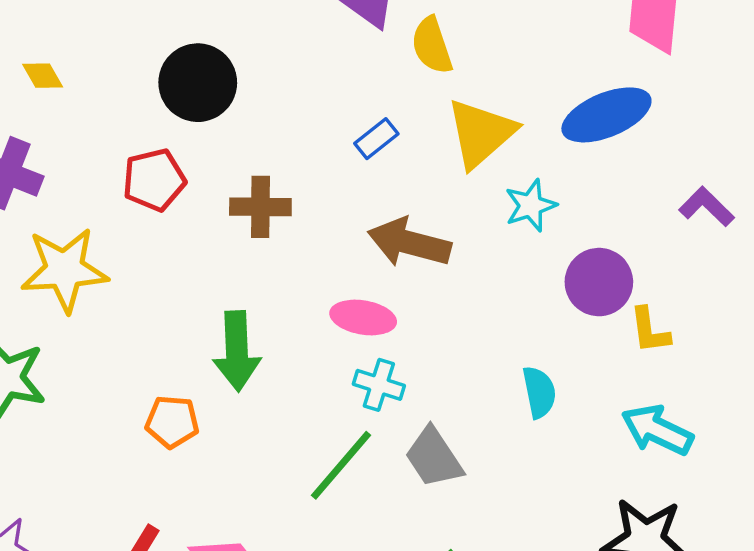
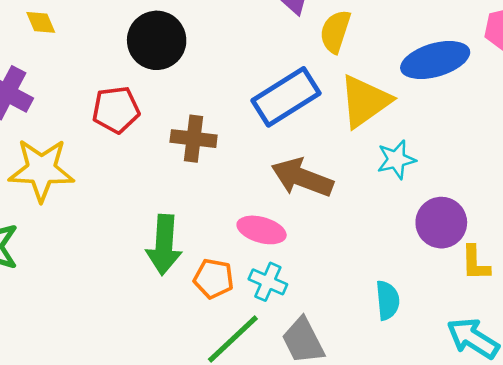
yellow semicircle: (432, 45) -> (335, 31), turned 30
blue ellipse: (606, 115) -> (435, 60), moved
blue rectangle: (376, 139) -> (286, 97), size x2.0
orange pentagon: (172, 422) -> (214, 279), moved

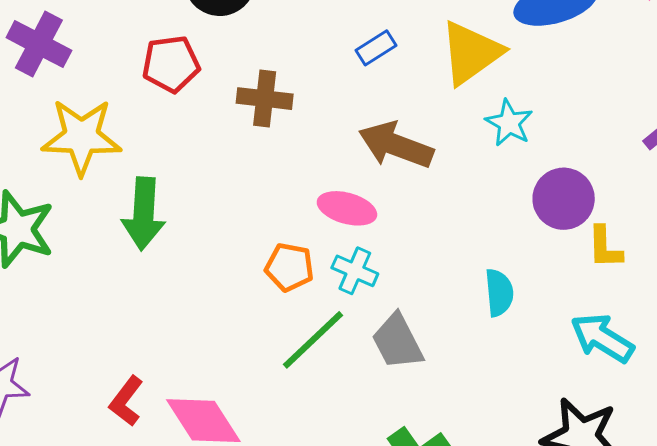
blue rectangle: (286, 97) -> (376, 48), size x0.5
cyan star: (396, 160) -> (509, 123), turned -30
green arrow: (164, 245) -> (144, 214), moved

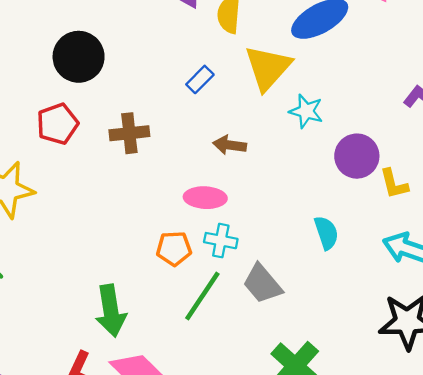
brown arrow: (396, 145) -> (230, 145), size x0.6
green arrow: (144, 214) -> (111, 311), moved

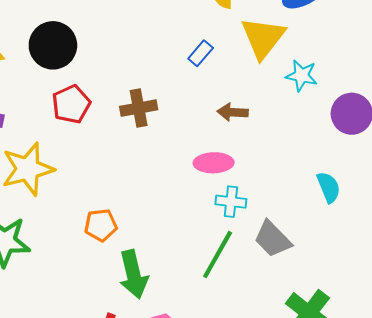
black circle: (79, 57) -> (53, 45), moved
orange pentagon: (174, 248) -> (101, 225), moved

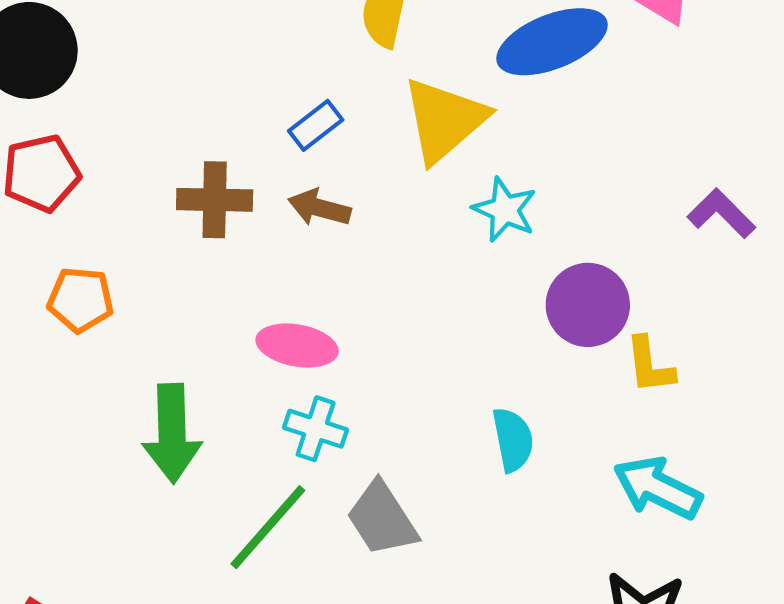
brown cross: (139, 108) -> (215, 200), moved
brown arrow: (233, 112) -> (319, 208), moved
orange pentagon: (101, 225) -> (81, 300), moved
green arrow: (133, 274) -> (172, 433), moved

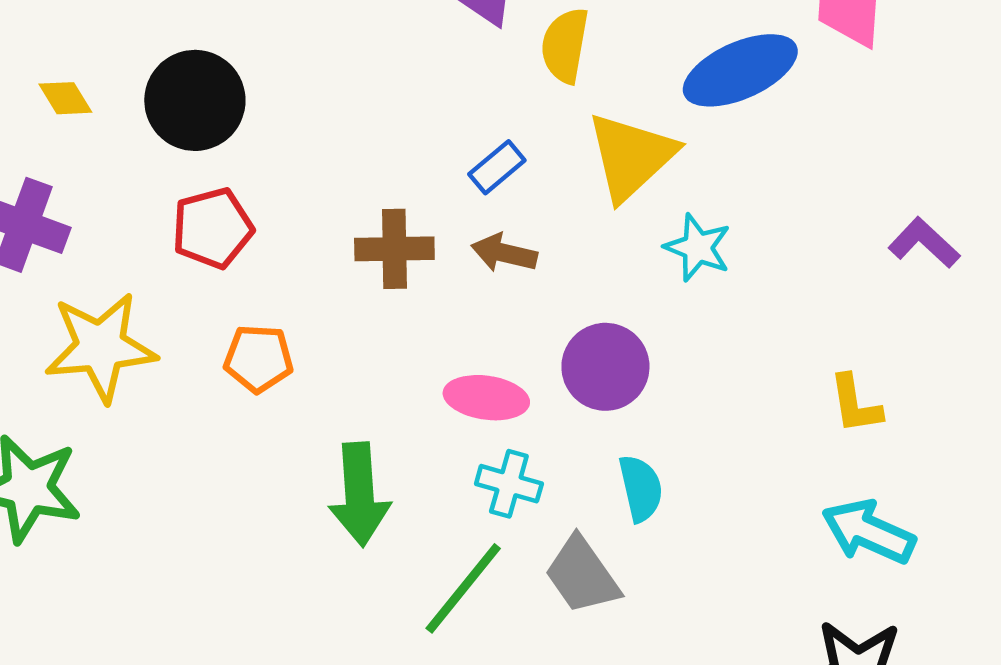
purple circle: (588, 305) -> (605, 367), moved
cyan semicircle: (513, 440) -> (641, 488), moved

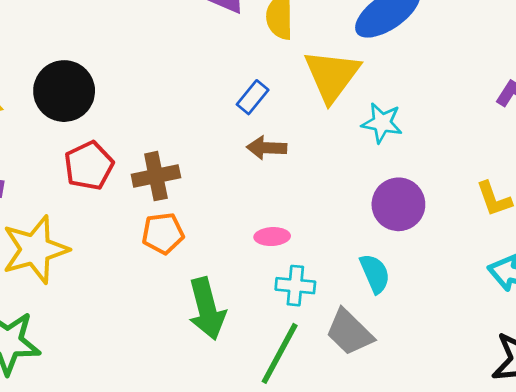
brown cross: (394, 249) -> (156, 176), moved
orange pentagon: (259, 359) -> (163, 233), moved
purple circle: (605, 367) -> (398, 204), moved
pink ellipse: (486, 398) -> (272, 237), size x0.7

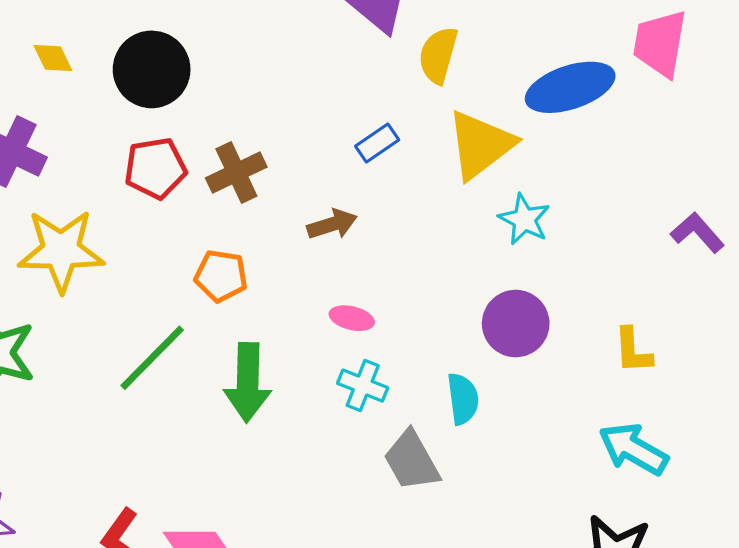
brown arrow: (267, 148) -> (332, 224), moved, turned 144
brown cross: (156, 176) -> (236, 172), moved, turned -30
green line: (280, 353) -> (152, 358), moved

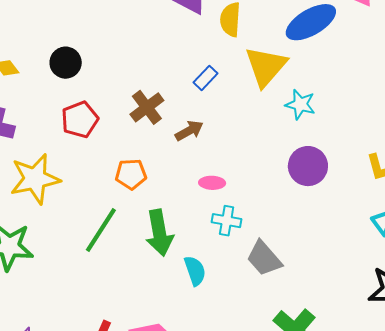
black circle: (152, 69) -> (66, 63), size x0.7
brown cross: (236, 172) -> (147, 107), moved
cyan semicircle: (463, 399) -> (195, 271), moved

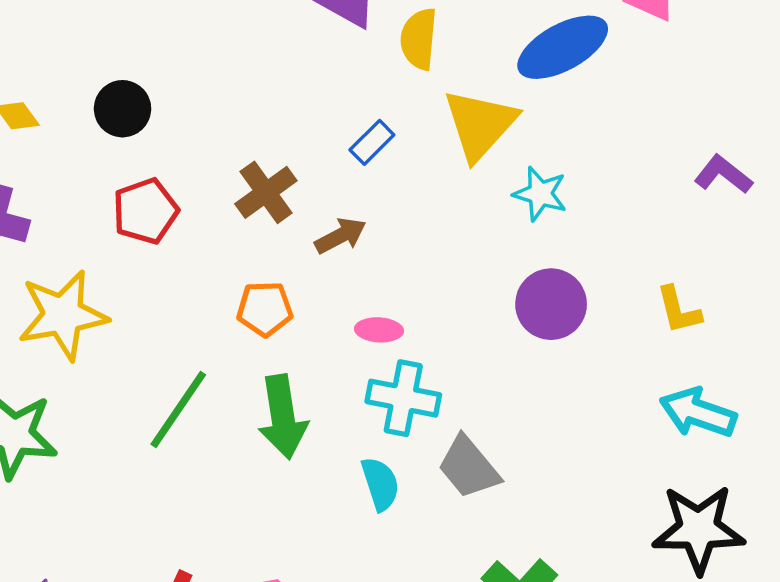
orange pentagon: (131, 174) -> (265, 309), moved
cyan cross: (227, 221) -> (403, 398), size x1.4
cyan semicircle: (195, 271) -> (380, 484), moved

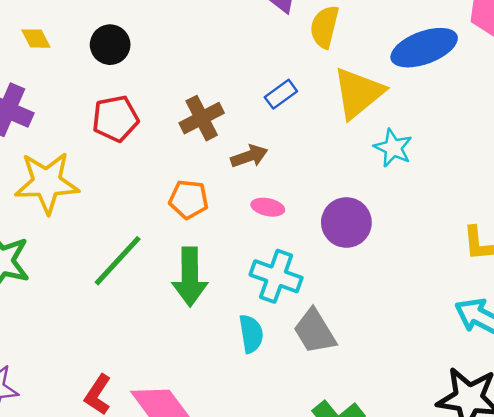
purple circle: (551, 304) -> (346, 222), moved
pink ellipse: (379, 330) -> (268, 207), moved

